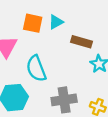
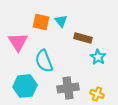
cyan triangle: (56, 22) -> (61, 21), turned -40

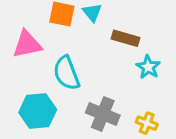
pink triangle: (18, 42) -> (27, 44), turned 50
gray cross: (68, 88) -> (103, 114), turned 30

